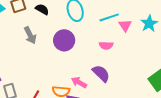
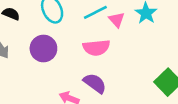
pink semicircle: (106, 45) -> (96, 48), size x1.5

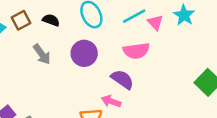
purple semicircle: (95, 83) -> (122, 79), moved

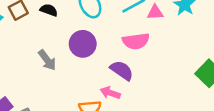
pink triangle: (155, 23) -> (155, 12), turned -49
gray arrow: (42, 54) -> (47, 60), moved

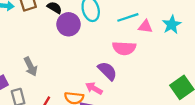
purple circle: (83, 44) -> (69, 24), moved
gray arrow: (47, 60) -> (31, 67), moved

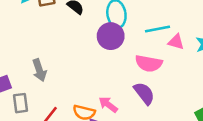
purple circle: (69, 24) -> (111, 36), moved
purple semicircle: (107, 71) -> (144, 93), moved

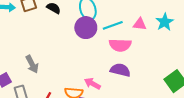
cyan line: (158, 29) -> (113, 25), moved
purple semicircle: (144, 93) -> (120, 70), turned -30

